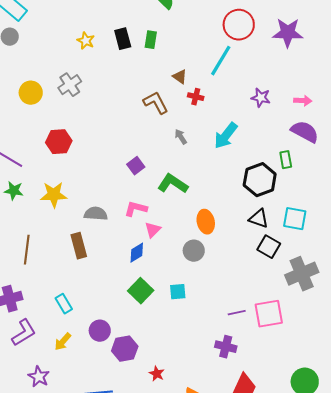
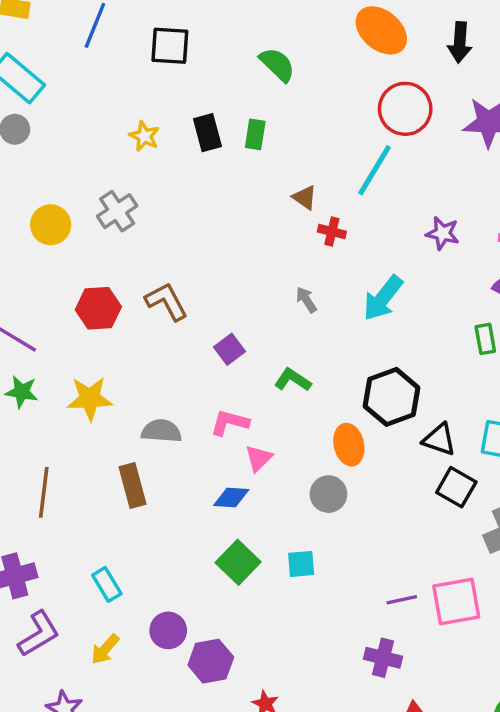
brown L-shape: (156, 103) -> (167, 301), moved
black hexagon: (260, 180) -> (392, 397), moved
green L-shape: (173, 184) -> (293, 380), size x0.7
blue diamond: (137, 253) -> (231, 497), turned 35

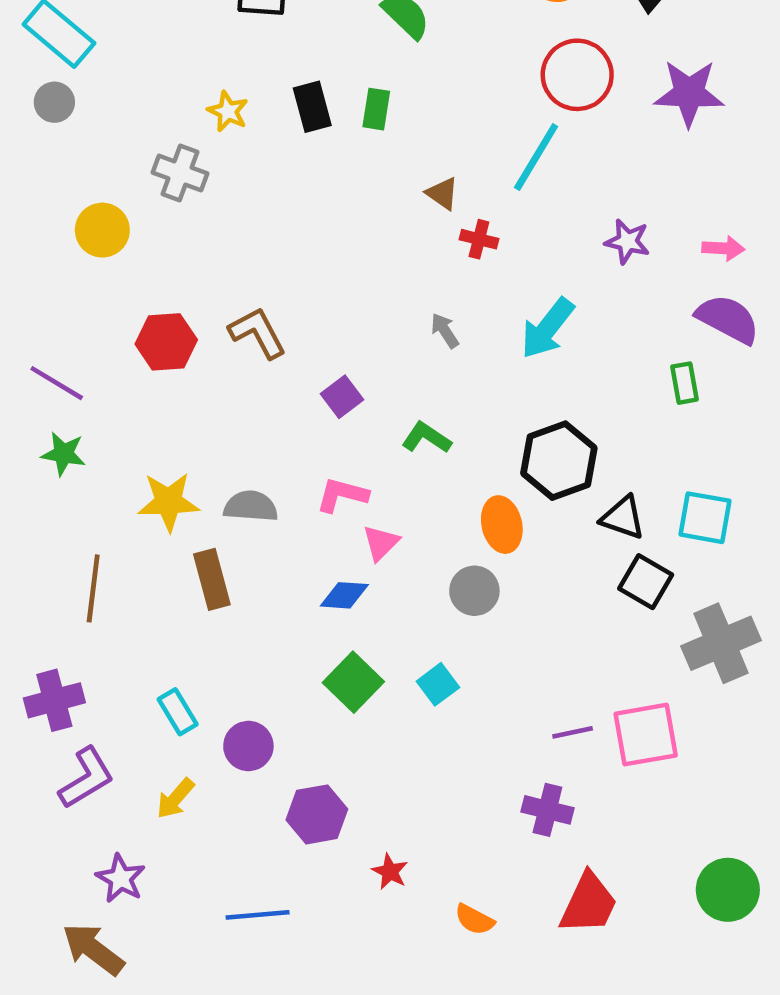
gray cross: (117, 211) -> (180, 173), moved, turned -36
yellow star: (90, 399) -> (169, 502), moved
cyan square: (301, 564) -> (438, 684), turned -32
purple circle: (168, 630) -> (248, 746), moved

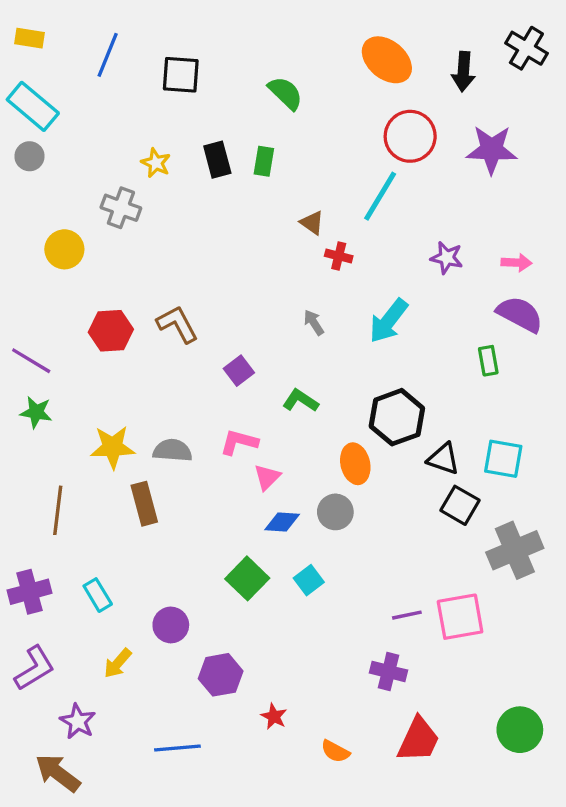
blue diamond: (344, 595) -> (282, 522), moved
cyan rectangle: (178, 712) -> (98, 595), moved
purple L-shape: (86, 778) -> (34, 668), moved

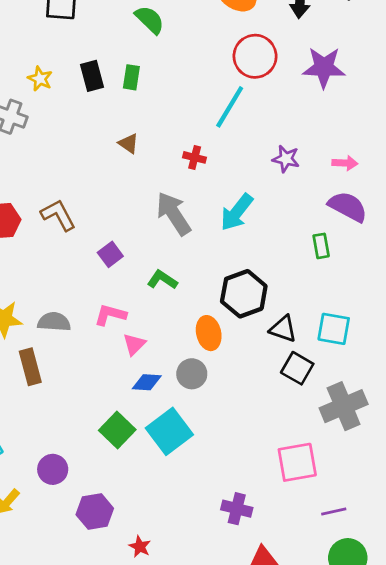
brown triangle: (312, 223) -> (129, 143), moved
gray arrow: (314, 322) -> (174, 214), size x2.0
cyan square: (309, 580) -> (169, 431), size x1.8
purple line: (407, 615) -> (334, 512), moved

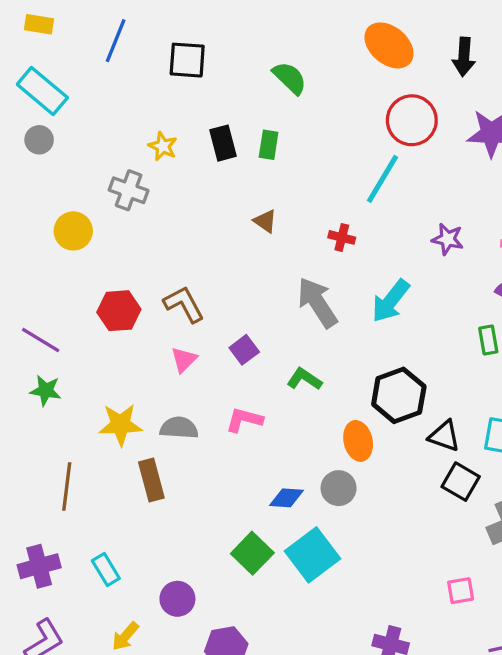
pink triangle: (134, 344) -> (184, 360), moved
pink square: (297, 462) -> (461, 591), size x0.6

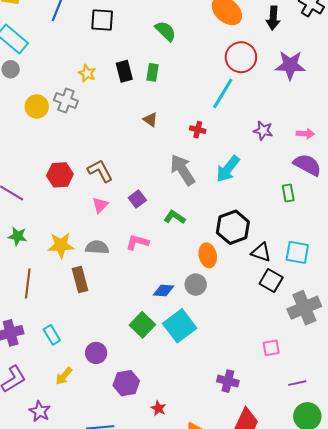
yellow circle: (73, 231) -> (37, 106), moved
green star: (46, 390) -> (18, 236), moved

